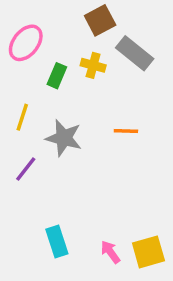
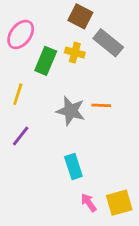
brown square: (100, 20) -> (80, 16), turned -35
green rectangle: (57, 76) -> (46, 61), size x1.4
gray star: (64, 138) -> (71, 111), moved
cyan rectangle: (57, 242) -> (73, 166), moved

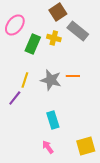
brown square: (80, 16) -> (58, 12), turned 30
yellow line: (18, 94) -> (25, 80), moved
pink arrow: (89, 203) -> (48, 147), moved

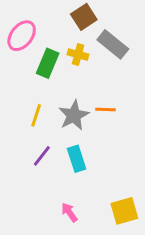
gray star: (51, 80) -> (74, 115), turned 30
purple line: (15, 98) -> (42, 156), moved
cyan rectangle: (53, 120) -> (77, 159), moved

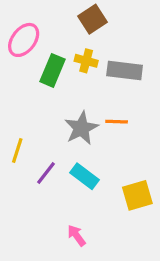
gray rectangle: (113, 44) -> (125, 70), moved, turned -32
yellow line: (36, 115) -> (17, 151), moved
cyan rectangle: (77, 159) -> (85, 176), turned -35
yellow square: (124, 211) -> (137, 195), moved

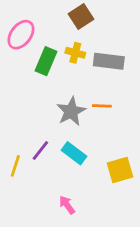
yellow line: (17, 151) -> (15, 166), moved

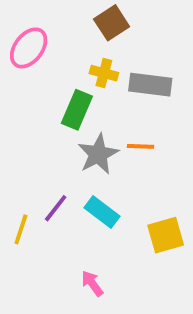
green rectangle: (46, 61) -> (77, 110), moved

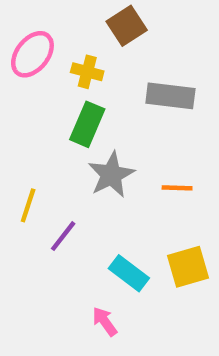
yellow cross: (104, 73) -> (87, 72), moved
orange line: (141, 146) -> (177, 188), moved
cyan rectangle: (102, 212) -> (129, 273), moved
yellow line: (21, 229) -> (28, 205), moved

